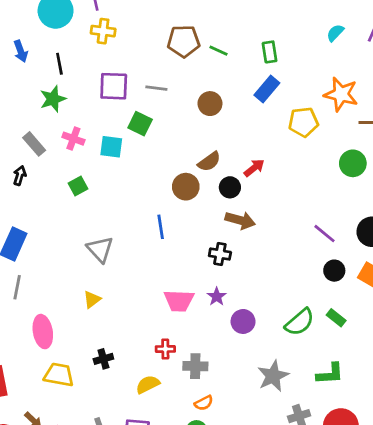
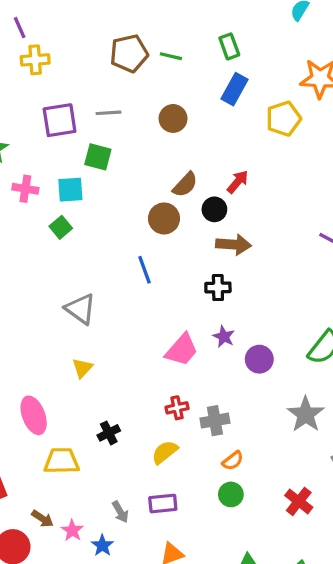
green square: (78, 186) -> (61, 227), moved
pink trapezoid: (179, 301) -> (182, 350), turned -40

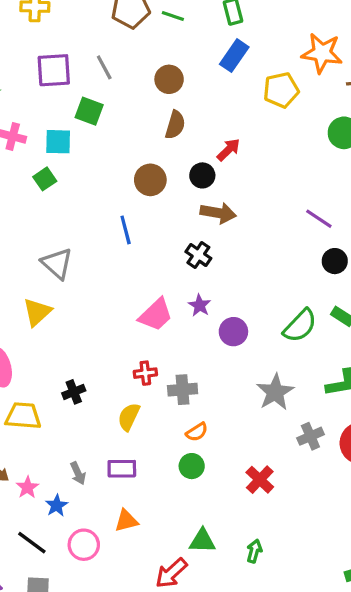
gray line: (109, 113) -> (104, 67), turned 60
brown semicircle: (185, 185) -> (175, 125), moved, turned -32
black cross: (218, 287) -> (198, 255), turned 30
yellow triangle: (82, 368) -> (37, 312), moved, size x1.4
yellow semicircle: (165, 452) -> (129, 417), turned -32

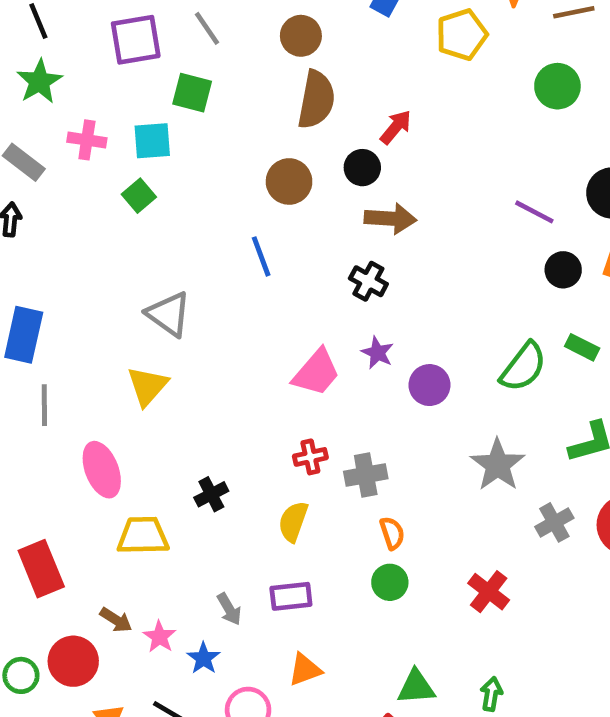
brown semicircle: (175, 125) -> (316, 100), size x1.4
orange semicircle: (197, 432) -> (392, 533), turned -70

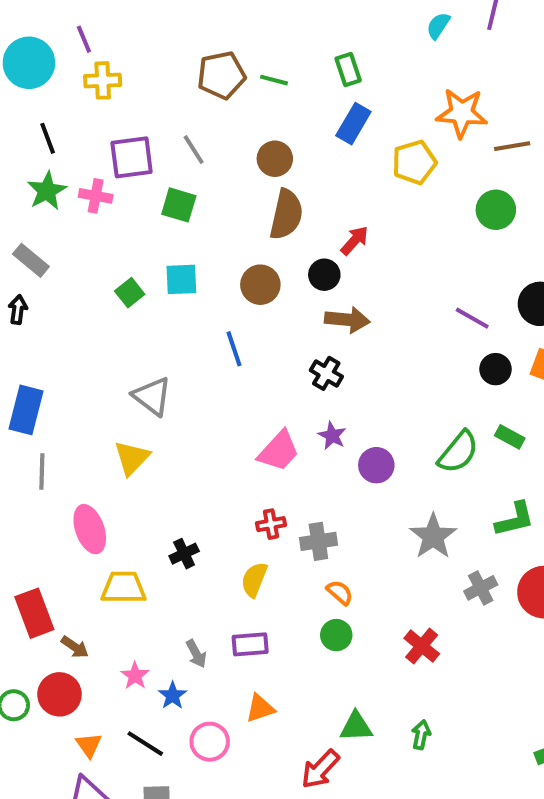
pink cross: (87, 140) -> (96, 196), moved
cyan square: (152, 141) -> (181, 279), moved
orange semicircle: (392, 533) -> (340, 592), turned -32
brown arrow: (116, 620) -> (75, 647), moved

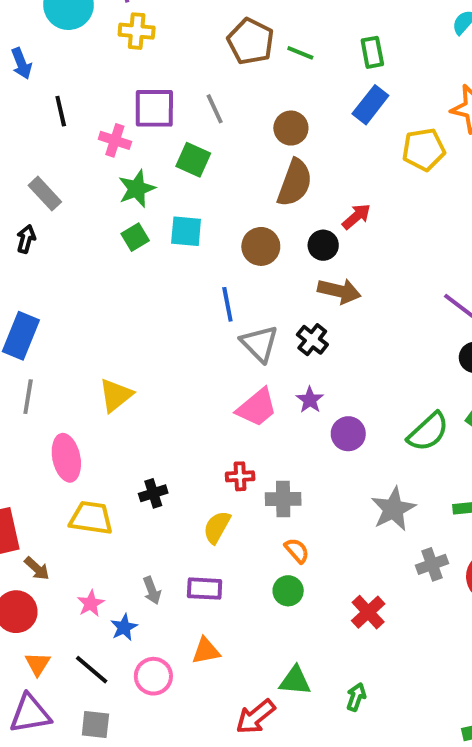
brown pentagon: (221, 75) -> (251, 41), turned 30
black line: (48, 138) -> (61, 111), moved
green star: (47, 191) -> (137, 189), moved
gray triangle: (152, 396) -> (260, 344), moved

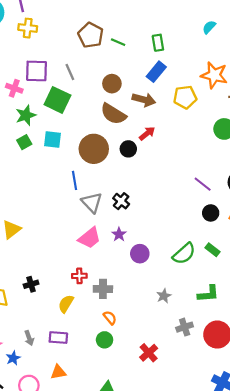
green square: (193, 160) -> (57, 100), size x1.4
brown semicircle: (295, 183) -> (113, 114), turned 100
brown circle: (261, 246) -> (94, 149), size x1.4
brown arrow: (339, 291) -> (144, 100), moved
gray star: (393, 509) -> (164, 296), size x0.6

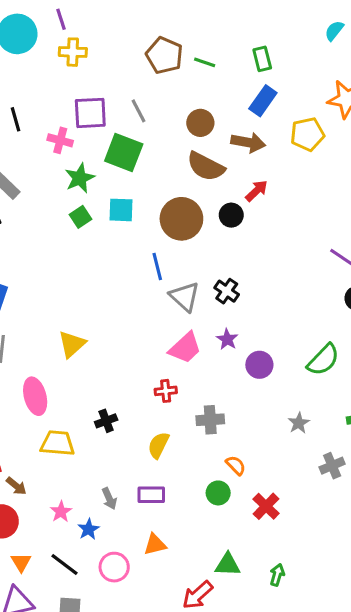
red cross: (79, 276) -> (166, 391), moved
orange semicircle: (110, 318) -> (236, 465), moved
red cross: (149, 353) -> (266, 506), moved

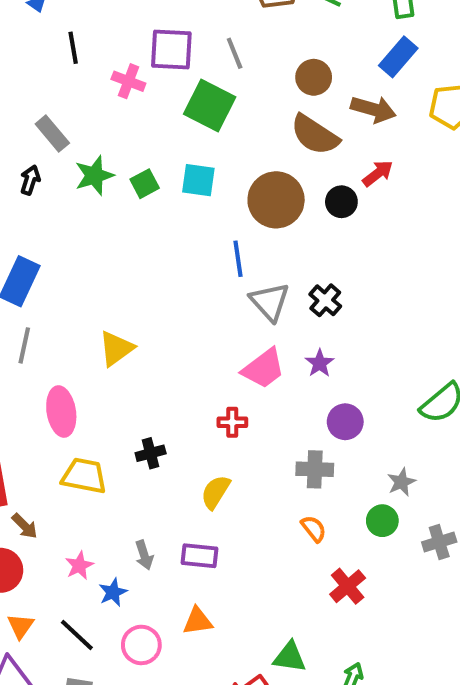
green star: (80, 178) -> (94, 176), moved
purple circle: (259, 365) -> (345, 422), moved
gray cross: (210, 420) -> (315, 469), moved
green circle: (218, 493) -> (382, 521), moved

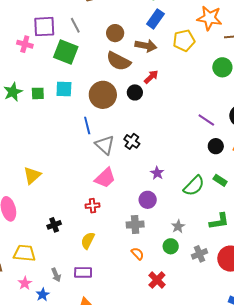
green square: (145, 184) -> (38, 93), turned 32
purple star: (320, 363) -> (157, 173), moved
yellow trapezoid: (84, 476) -> (24, 253), moved

